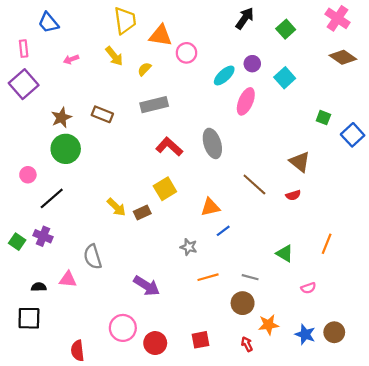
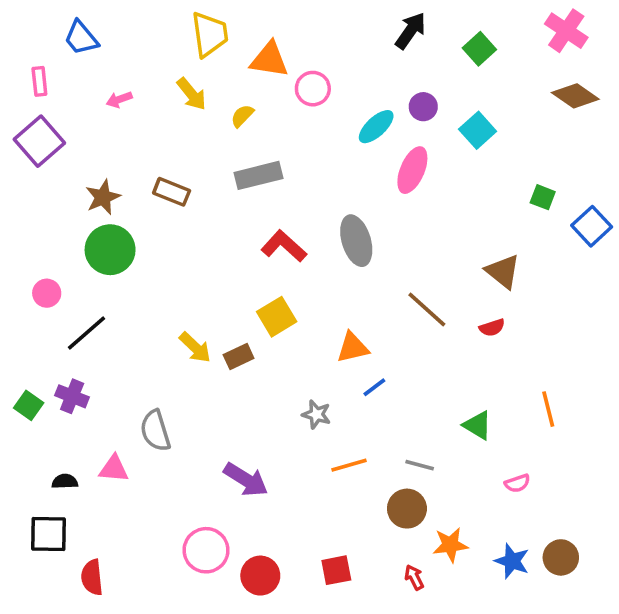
orange line: (327, 244) -> (548, 409), turned -36
red semicircle: (78, 351) -> (92, 577), moved

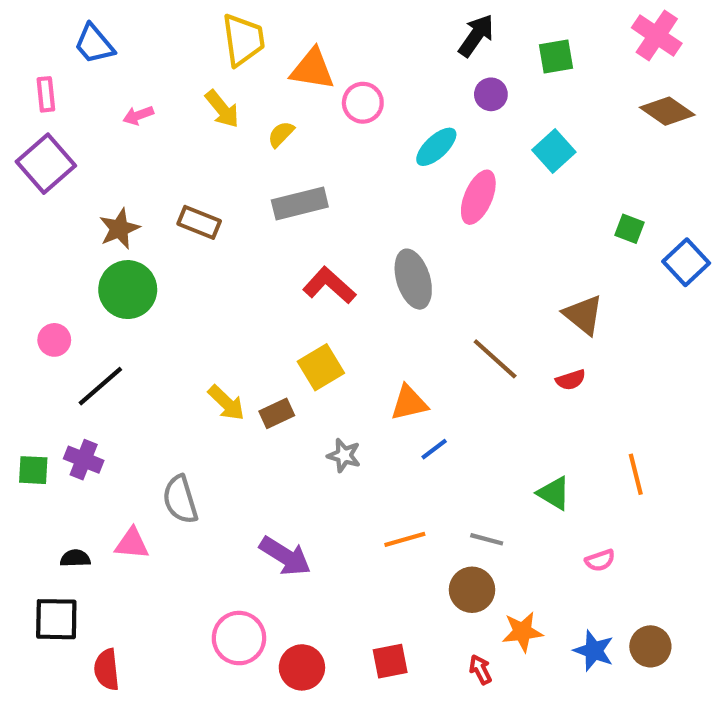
green square: (479, 49) -> (556, 57), turned 32
purple circle: (423, 107) -> (491, 94), moved
green square: (29, 405) -> (33, 470), turned -32
gray star: (316, 414) -> (344, 455), moved

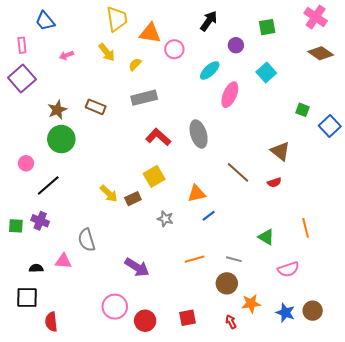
black arrow: (476, 36) -> (209, 21), moved
pink semicircle: (600, 560) -> (288, 269), size x1.5

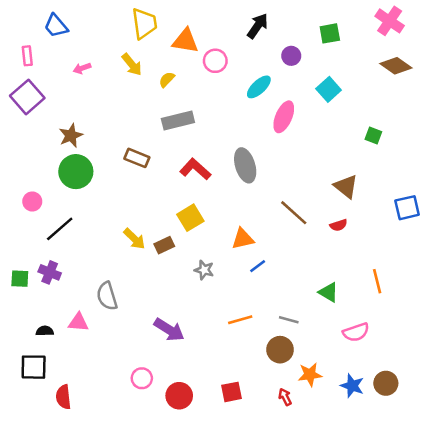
brown rectangle: (96, 107) -> (137, 158), moved
blue square: (330, 126) -> (407, 208), moved, turned 30
pink circle: (115, 307) -> (142, 378), size x0.7

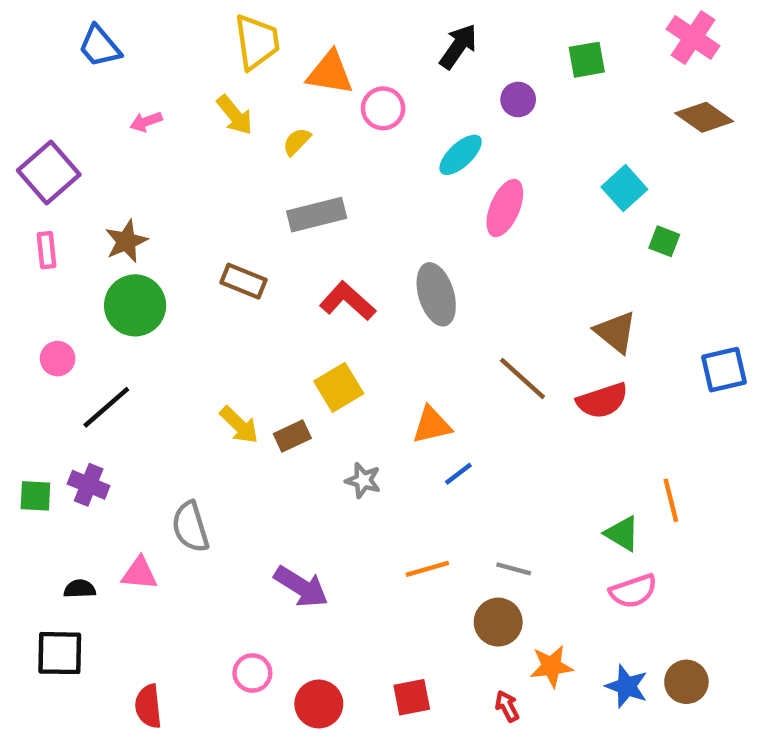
pink rectangle: (27, 56) -> (46, 250), moved
cyan square: (329, 89) -> (624, 188), moved
red semicircle: (339, 225) -> (602, 401), size x1.6
green triangle: (329, 292) -> (622, 533), moved
red semicircle: (63, 397) -> (148, 706), moved

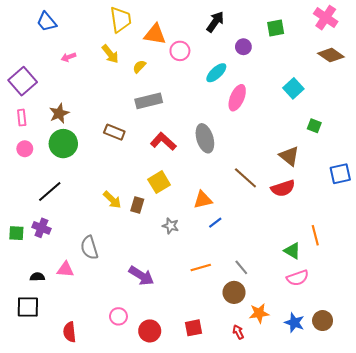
green square: (664, 241) -> (314, 126), moved
pink circle: (58, 359) -> (25, 149), moved
brown rectangle: (292, 436) -> (137, 205), turned -49
gray line: (514, 569) -> (241, 267), turned 35

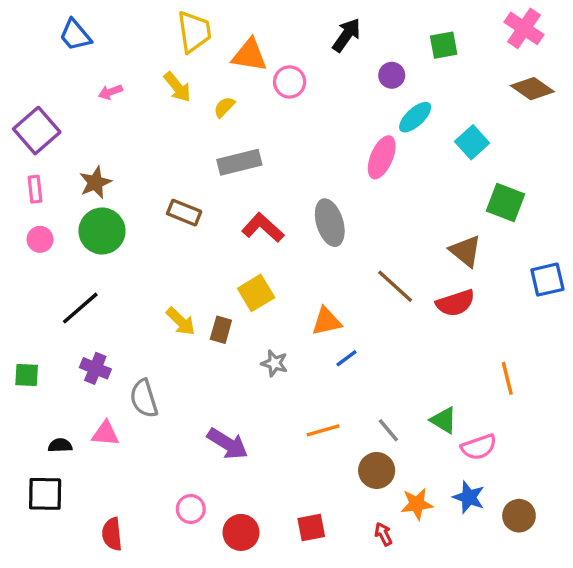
cyan ellipse: (216, 73) -> (415, 117), moved
green square: (314, 126) -> (506, 203), size x1.6
purple cross: (41, 228) -> (95, 368), moved
green triangle: (292, 251) -> (444, 420), moved
blue star: (294, 323) -> (469, 497), moved

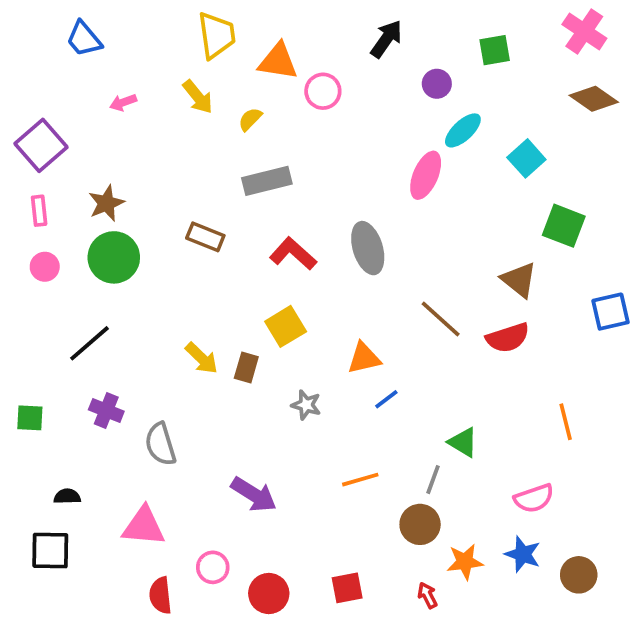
green triangle: (444, 420) -> (463, 442), moved
gray line: (388, 430) -> (433, 480), turned 60
pink triangle: (105, 434) -> (144, 526), moved, size x1.4
red semicircle: (112, 534) -> (160, 595), moved

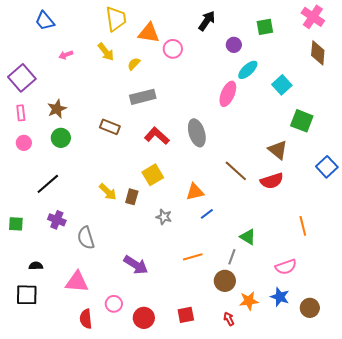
brown diamond: (594, 99) -> (318, 53), turned 60
green circle: (114, 257) -> (61, 138), size x0.7
blue square: (610, 312) -> (327, 167), turned -30

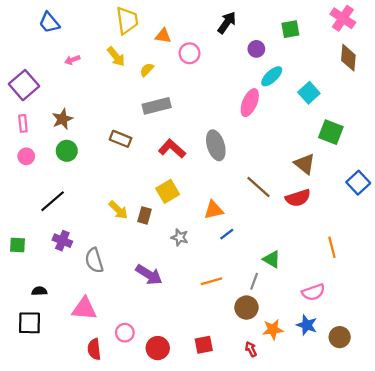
orange triangle: (149, 33) -> (163, 36), size x0.7
purple arrow: (136, 265) -> (149, 275), moved

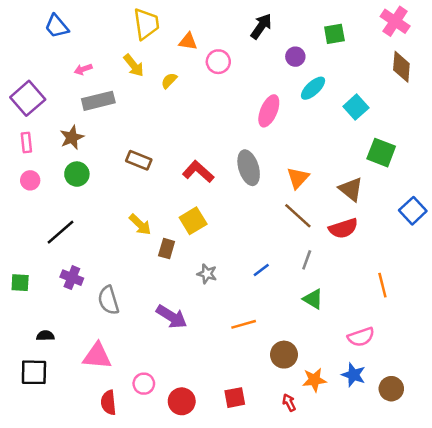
pink ellipse: (250, 103) -> (269, 111), moved
gray rectangle: (157, 106) -> (98, 101), moved
yellow arrow: (118, 210) -> (140, 225), moved
orange triangle: (214, 210) -> (298, 178), moved, turned -35
gray line: (254, 281) -> (307, 260), moved

